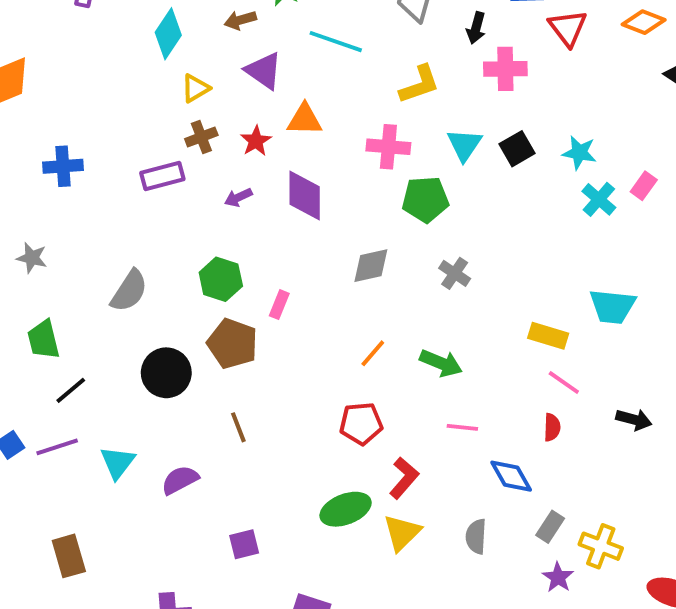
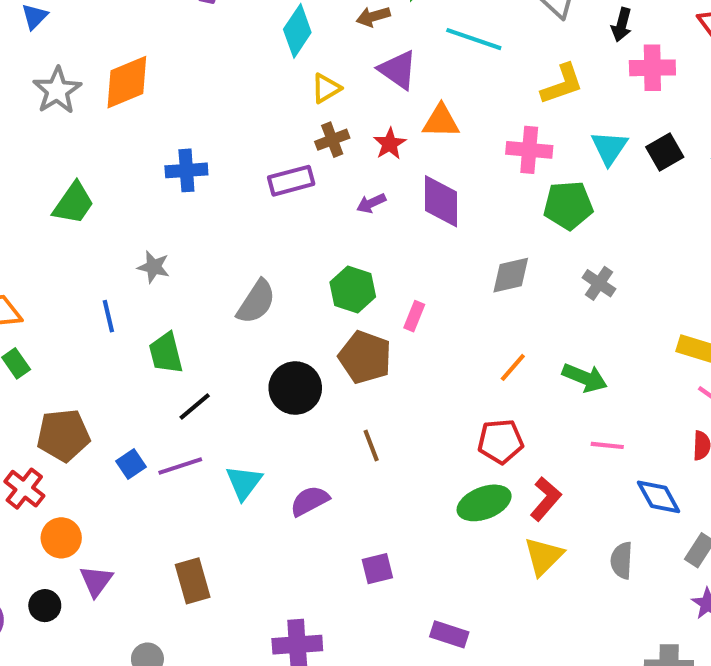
green ellipse: (346, 509) -> (484, 503), moved

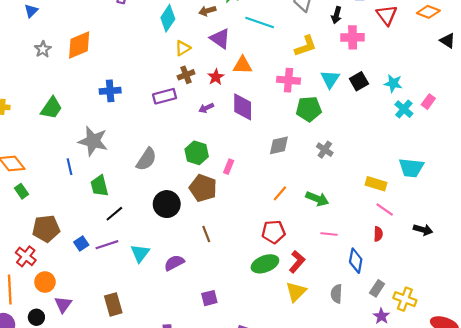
gray star: (57, 90) -> (43, 49), size x0.7
gray star: (154, 267) -> (93, 141), size x1.8
blue diamond: (659, 497) -> (356, 261), turned 40

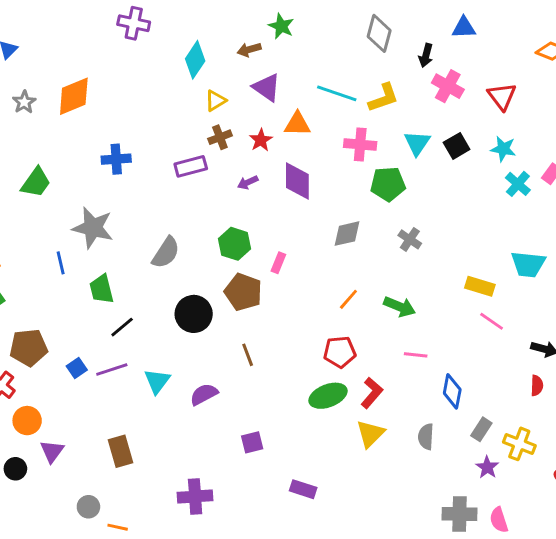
red triangle: (387, 15) -> (502, 96), moved
cyan line: (260, 23) -> (337, 93), moved
pink cross: (353, 37) -> (448, 86), turned 30
red semicircle: (378, 234) -> (537, 386), moved

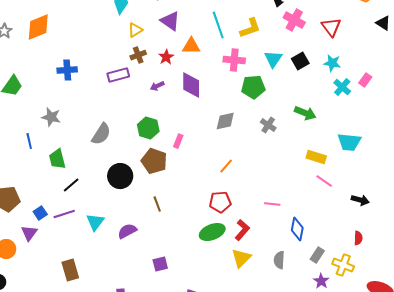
cyan line: (337, 93) -> (218, 25), turned 52
gray star: (93, 228) -> (51, 117), size x0.7
green arrow: (400, 307) -> (305, 113), moved
red semicircle: (537, 386) -> (358, 238), moved
purple triangle: (52, 451) -> (29, 233), moved

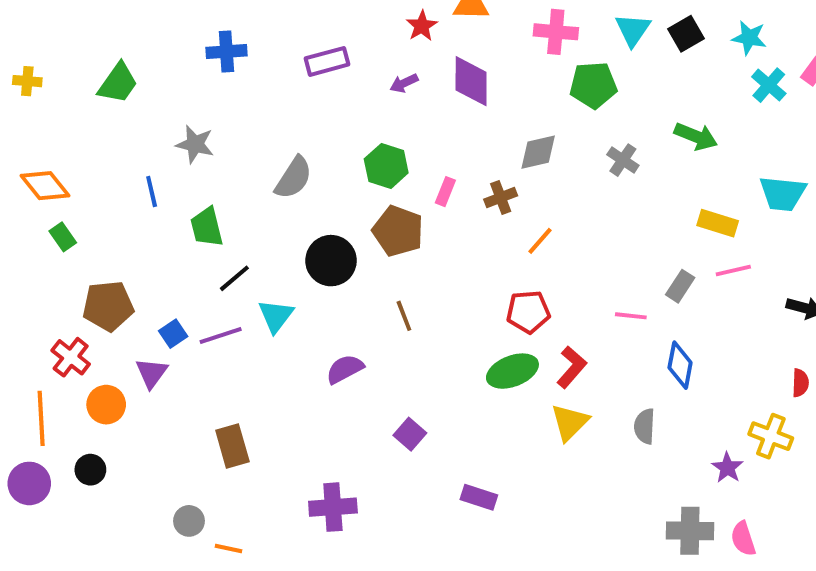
brown cross: (138, 55) -> (501, 197), moved
pink line: (324, 181) -> (733, 270), turned -48
cyan triangle: (95, 222) -> (276, 316), moved
gray rectangle: (317, 255) -> (680, 286), moved
purple square: (160, 264) -> (410, 434), turned -35

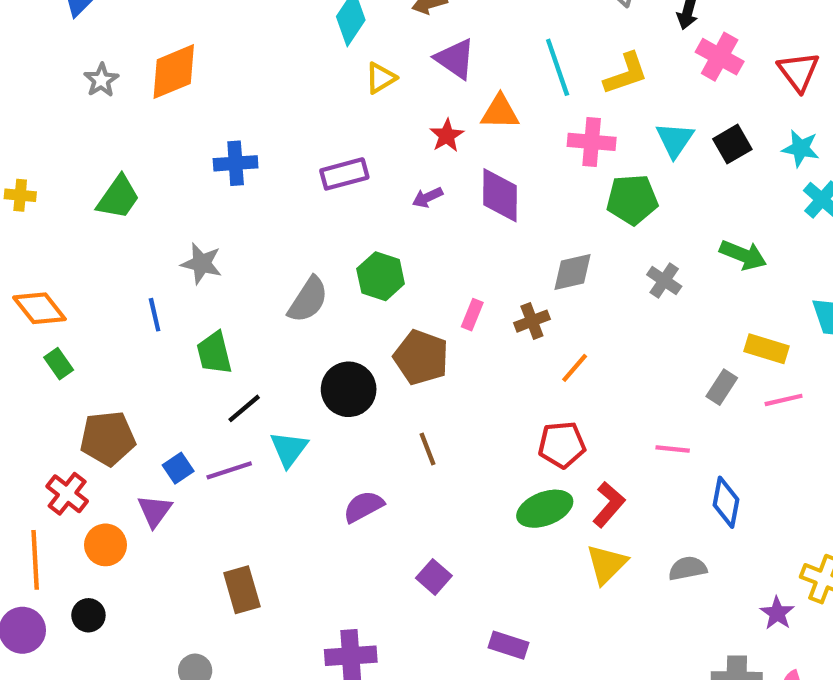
green hexagon: (386, 166) -> (381, 276), moved
gray rectangle: (680, 286) -> (722, 387), moved
gray semicircle: (645, 426) -> (688, 568), turned 76

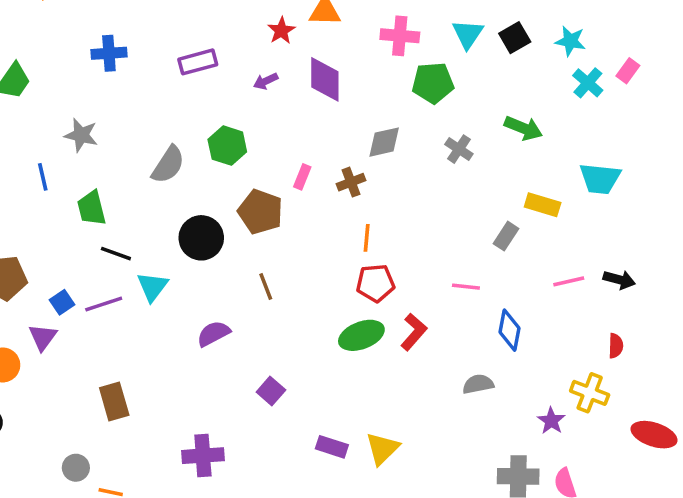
orange line: (575, 368) -> (367, 238), moved, turned -36
pink line: (784, 400) -> (569, 281), moved
black line: (244, 408) -> (116, 254), turned 60
yellow triangle: (607, 564) -> (382, 449), moved

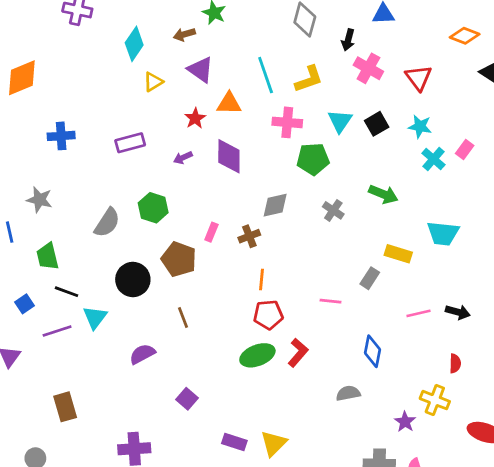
pink line: (466, 287) -> (331, 301), moved
blue square: (62, 302) -> (25, 304), moved

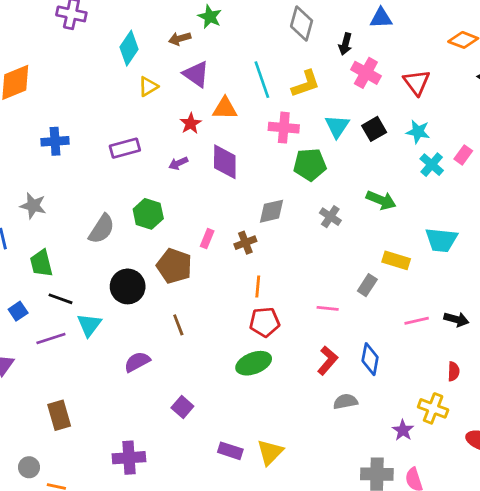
red L-shape: (298, 353) -> (328, 360), moved

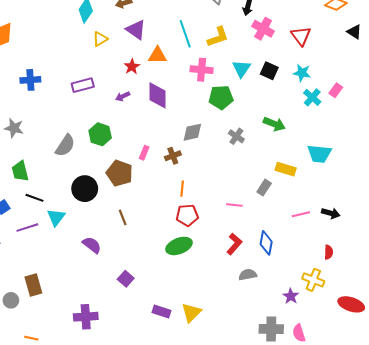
black square: (374, 129) -> (269, 71), turned -36
purple semicircle: (137, 362) -> (92, 245), turned 66
gray circle: (29, 467) -> (11, 300), moved

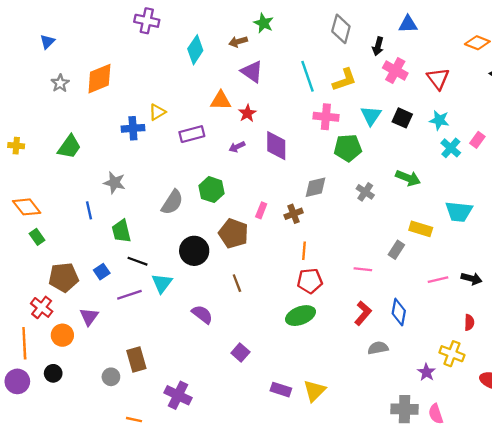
yellow triangle: (100, 39) -> (157, 112), moved
orange triangle: (157, 55) -> (221, 101), moved
purple cross: (86, 317) -> (178, 395), moved, turned 30

